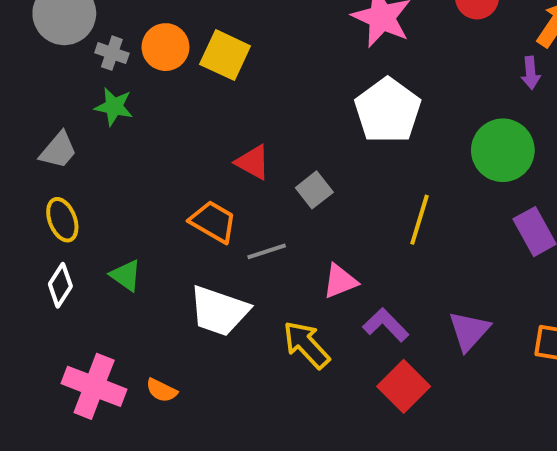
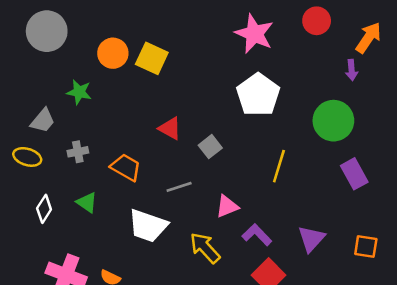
gray cross: (112, 53) -> (78, 152), moved, turned -30
yellow ellipse: (62, 220) -> (27, 157), moved, turned -52
orange trapezoid: (213, 222) -> (126, 167), moved

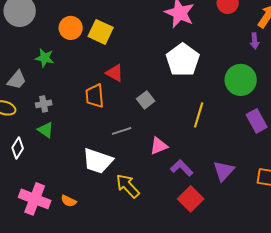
red triangle: (170, 128) -> (115, 73), moved
orange trapezoid: (126, 167) -> (95, 96), moved, turned -125
green triangle: (87, 202) -> (46, 130), moved
yellow arrow: (205, 248) -> (128, 186), moved

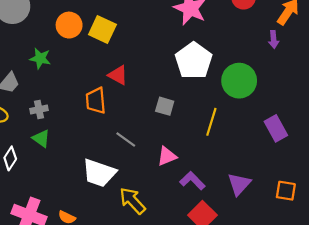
green circle: (241, 80) -> (239, 81), moved
gray square: (146, 100) -> (165, 106), moved, turned -36
gray line: (122, 131) -> (126, 140), turned 54

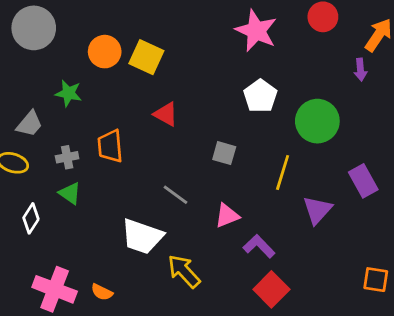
white pentagon: (194, 61) -> (260, 96), size x0.7
orange trapezoid: (96, 101) -> (110, 146), moved
purple triangle: (239, 184) -> (317, 210), moved
orange square: (286, 191) -> (376, 280), moved

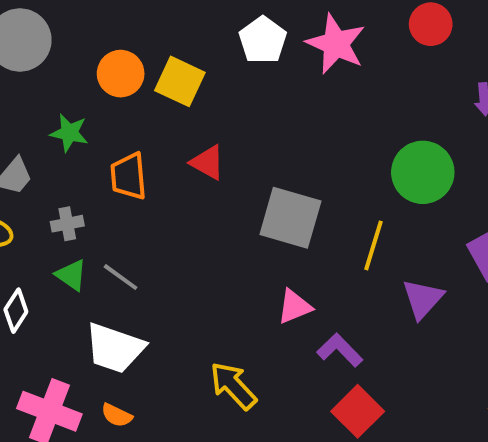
white pentagon: (260, 96) -> (263, 40), moved
orange trapezoid: (110, 146) -> (128, 176), moved
gray square: (224, 153) -> (290, 218), size x1.8
gray line: (176, 195) -> (121, 277), moved
white trapezoid: (142, 236) -> (115, 348), moved

